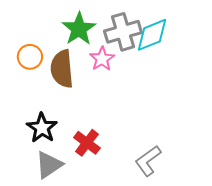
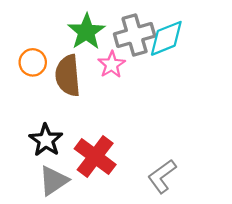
red cross: (87, 143) -> (95, 157), size x1.4

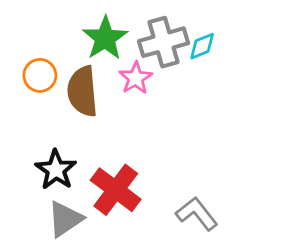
cyan diamond: (166, 38) -> (202, 46), size x0.6
gray L-shape: (162, 176) -> (197, 214), turned 88

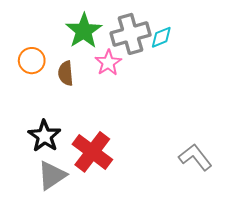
brown semicircle: (82, 91) -> (66, 73), size x0.6
gray L-shape: (197, 214) -> (195, 157), moved

